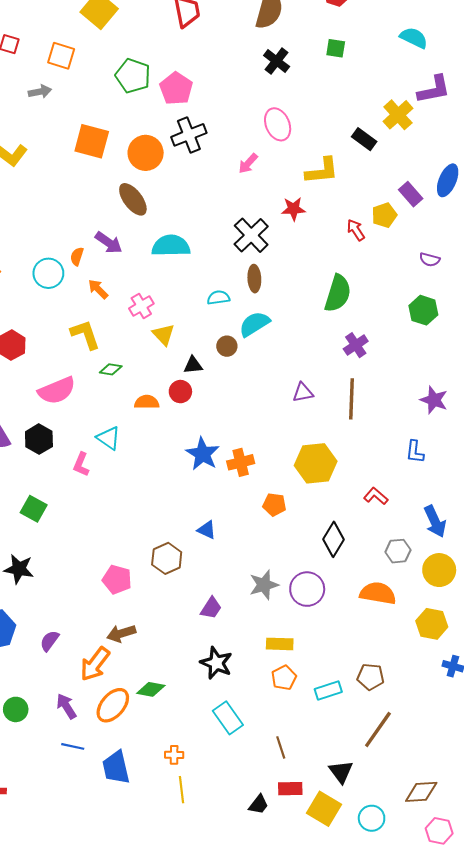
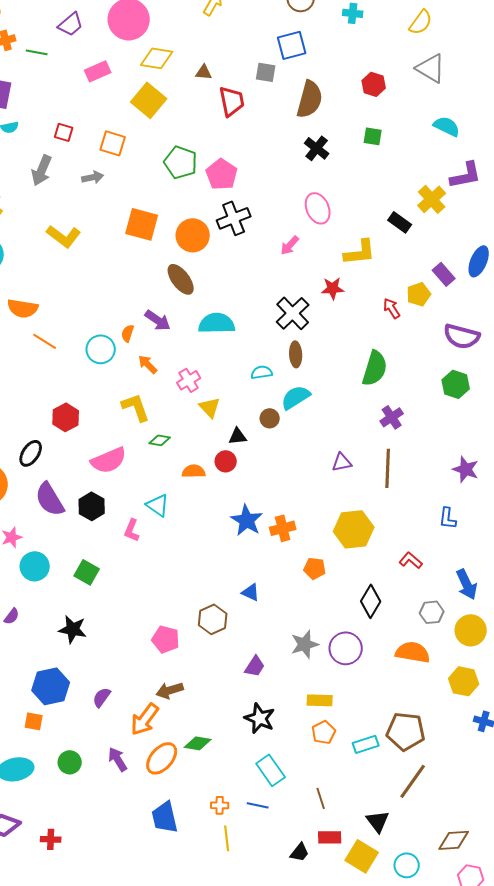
purple semicircle: (430, 260) -> (462, 336), size x1.8
brown pentagon: (371, 677) -> (406, 731), size x1.5
blue line: (73, 746) -> (258, 805), moved

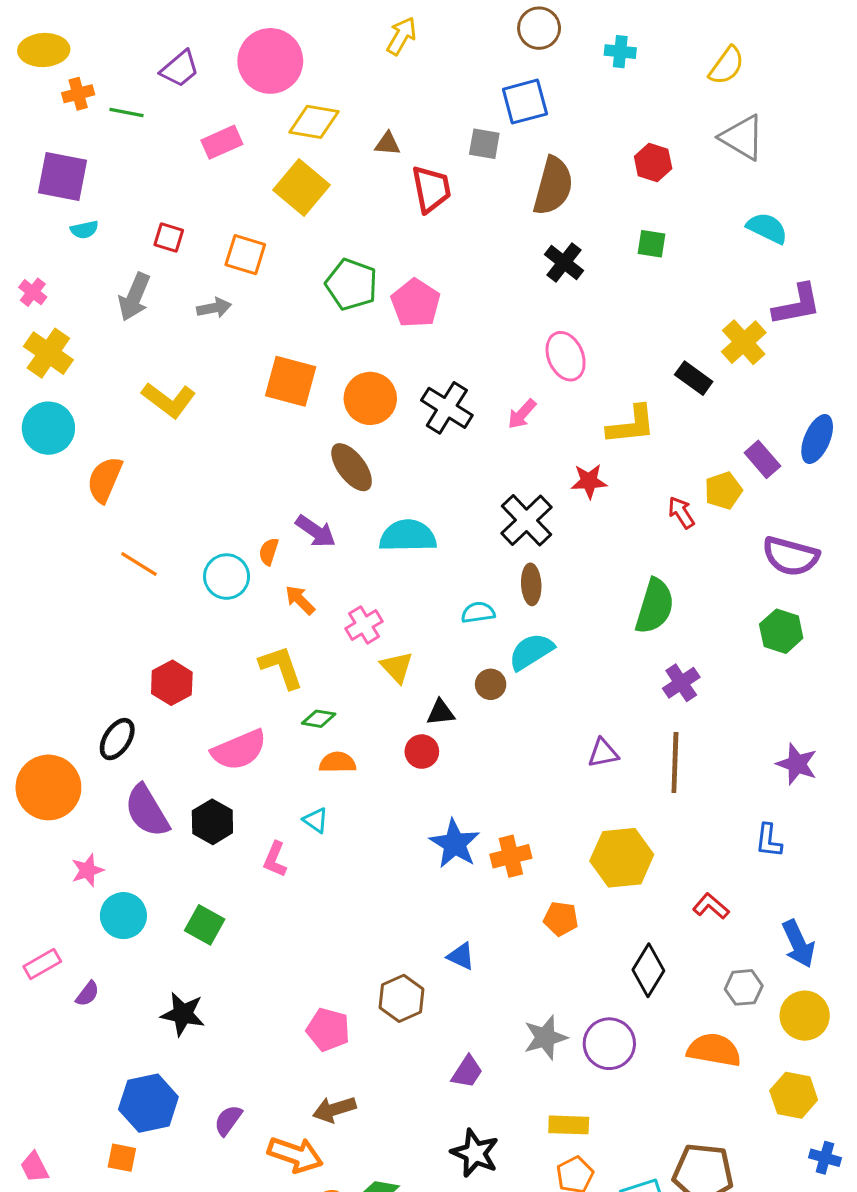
black cross: (234, 218) -> (447, 408), moved, turned -36
orange semicircle: (23, 308) -> (105, 480), moved, turned 104
orange semicircle: (194, 471) -> (337, 762), moved
cyan triangle: (158, 505) -> (316, 820), size x0.7
orange arrow: (145, 719) -> (295, 1155), turned -108

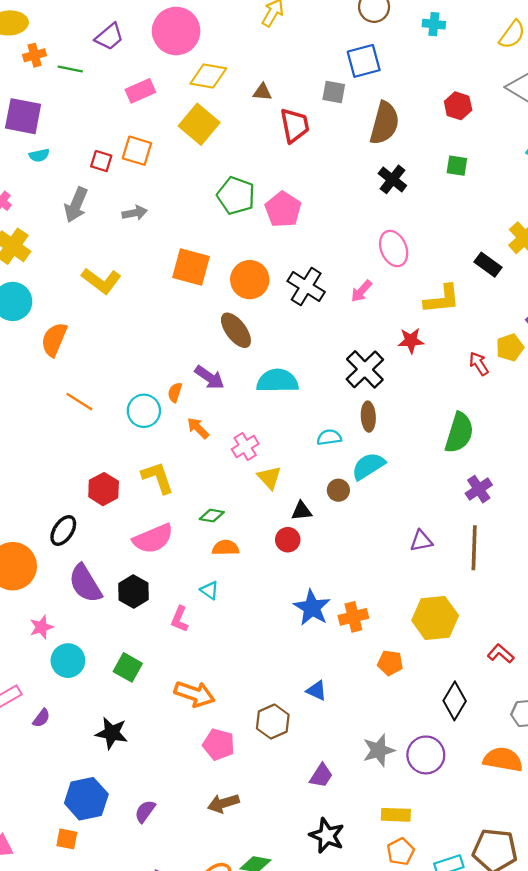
orange square: (245, 255) -> (137, 151), moved
yellow L-shape: (281, 667) -> (158, 478), moved
orange arrow: (295, 1155) -> (195, 694), moved

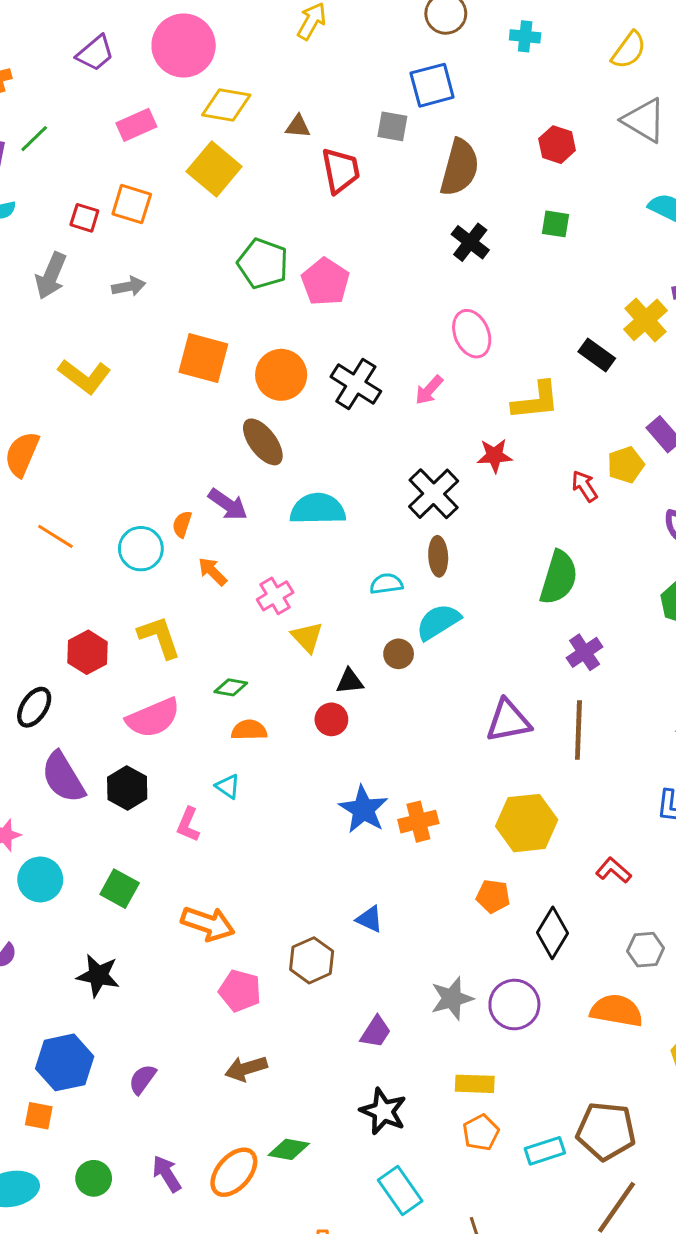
green line: (70, 69) -> (34, 139), moved, turned -55
purple triangle: (421, 541) -> (508, 721), size x1.5
orange pentagon: (390, 663) -> (493, 896), moved

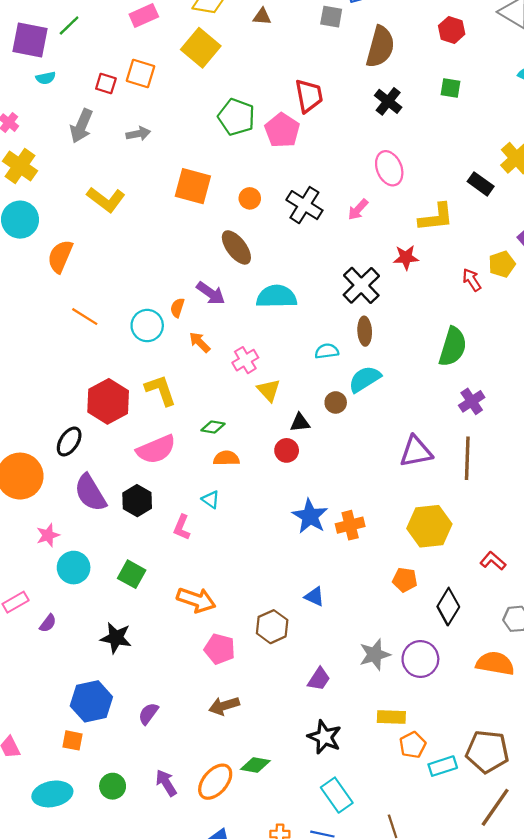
red trapezoid: (341, 171) -> (309, 96), moved
orange circle: (281, 375) -> (250, 198), size x0.6
red hexagon: (88, 652) -> (108, 401), size x1.4
orange pentagon: (481, 1133) -> (413, 745), moved

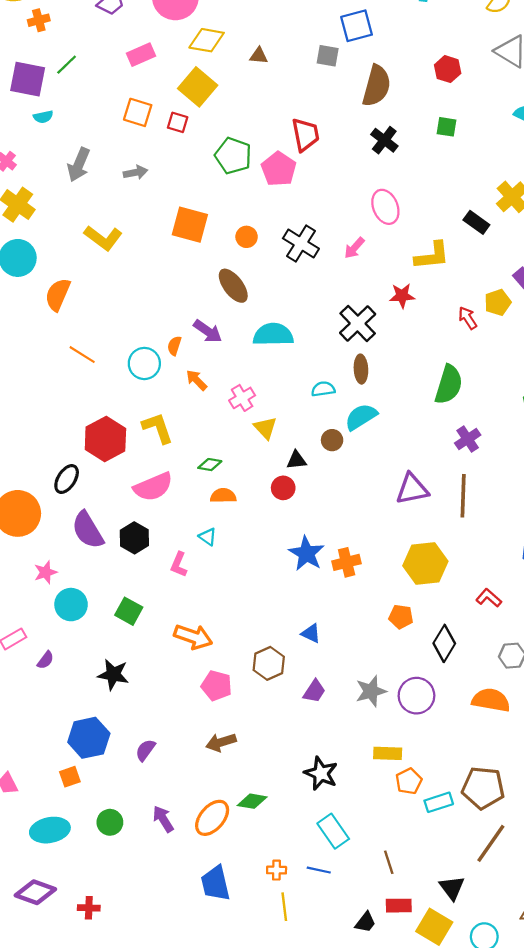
red square: (106, 84) -> (178, 122), moved
purple trapezoid: (319, 679) -> (314, 691), moved
orange square: (72, 740) -> (70, 777), turned -30

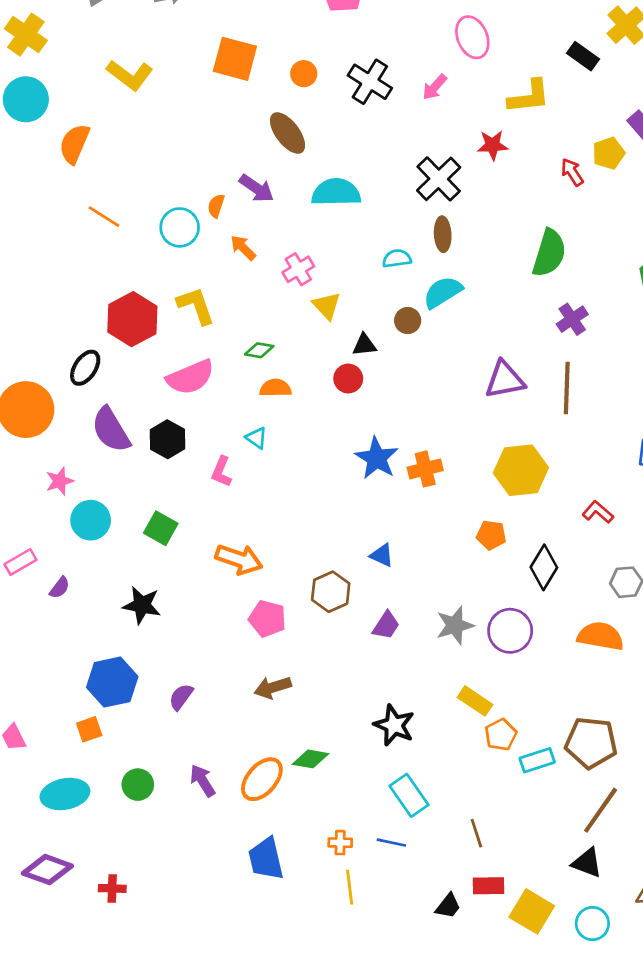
yellow rectangle: (388, 753) -> (475, 701), turned 32
black triangle: (452, 888) -> (587, 863), moved, turned -32

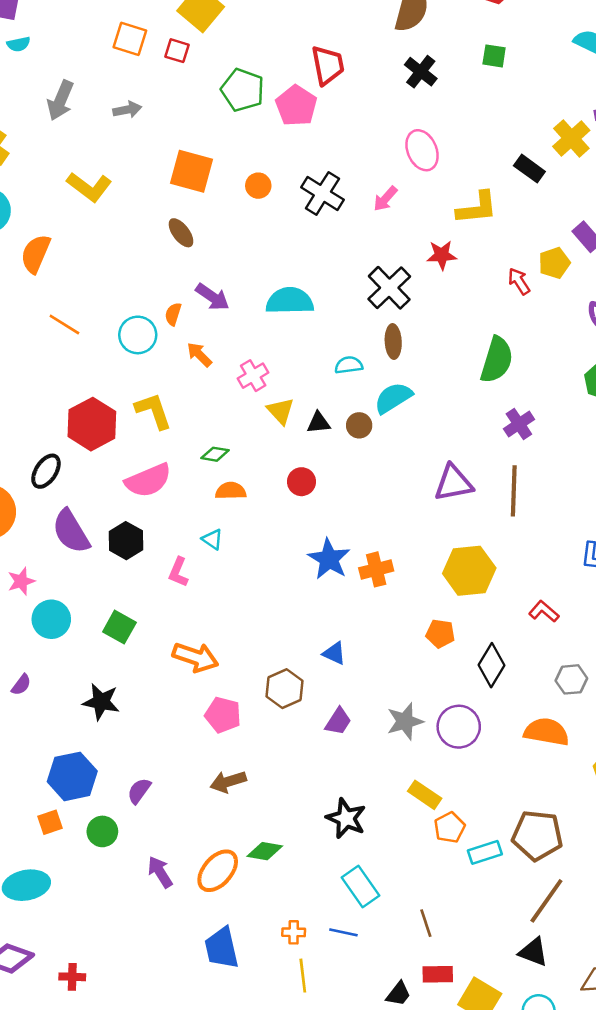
brown ellipse: (288, 133) -> (181, 233), moved, size x0.7
black triangle: (364, 345) -> (319, 423), moved
green circle: (138, 785) -> (102, 831), moved

